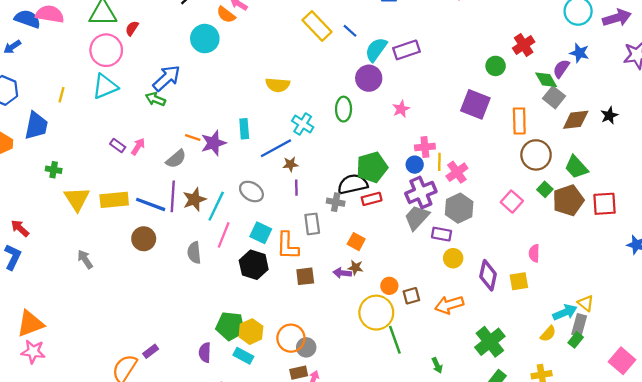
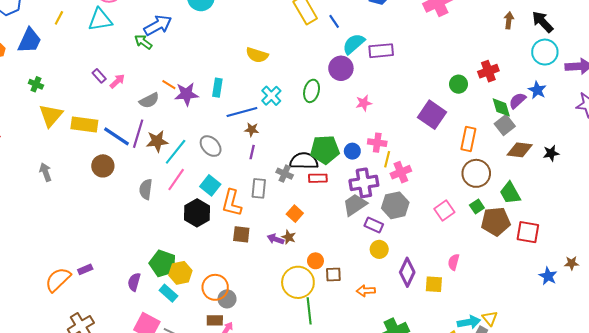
blue circle: (415, 165) -> (352, 151), moved
orange arrow: (449, 305) -> (366, 291), size x0.7

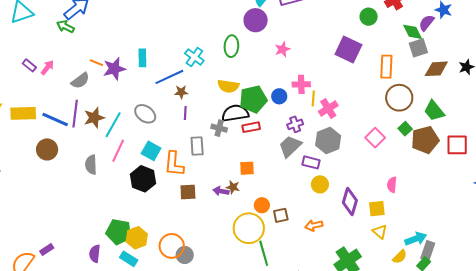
yellow semicircle: (257, 55) -> (228, 86), moved
gray square: (505, 125) -> (418, 48), turned 30
purple cross: (364, 183) -> (295, 124), size x0.6
orange square: (295, 214) -> (247, 168), moved, turned -35
yellow triangle: (490, 318) -> (380, 232), moved

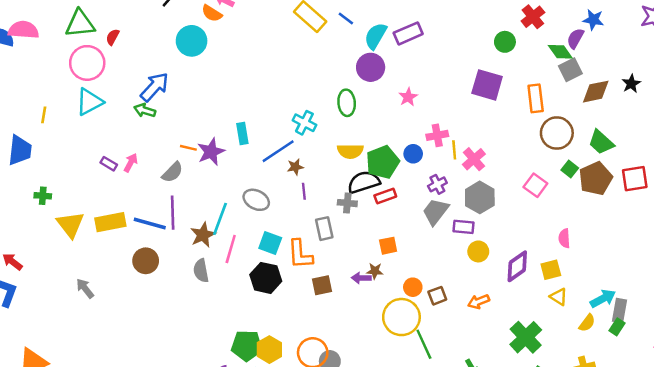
brown star: (94, 118) -> (203, 235), moved
purple diamond: (350, 202) -> (517, 266), turned 48

